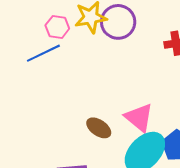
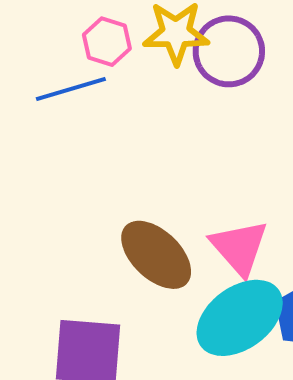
brown ellipse: (99, 128) -> (156, 255), size x1.5

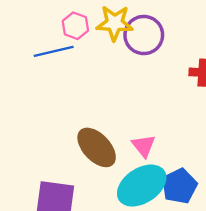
pink triangle: (239, 247) -> (144, 146), size x0.7

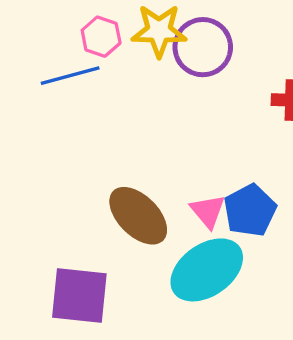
blue pentagon: (179, 186) -> (250, 210), moved

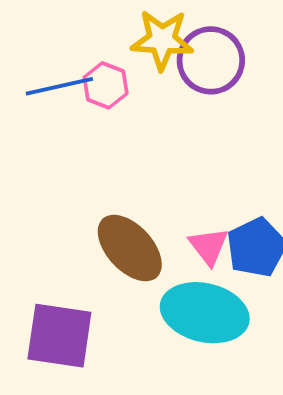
pink hexagon: (101, 37) -> (106, 85), moved
cyan ellipse: (207, 270) -> (205, 313), turned 46

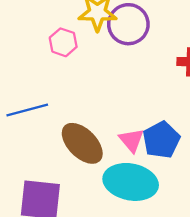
blue line: (59, 86) -> (27, 110), moved

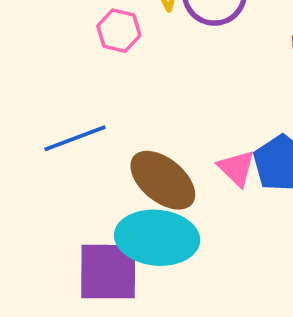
cyan ellipse: (131, 182) -> (157, 238), moved

